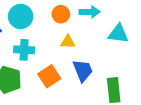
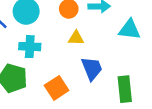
orange square: (49, 76) -> (57, 88), moved

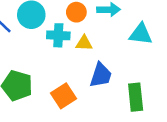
cyan cross: (30, 47) -> (58, 35), moved
blue trapezoid: (92, 68) -> (101, 75), turned 40

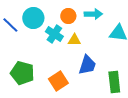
cyan cross: (58, 35) -> (54, 34), turned 30

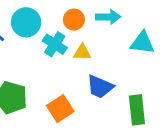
blue trapezoid: (87, 65) -> (100, 87), turned 95

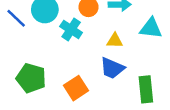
yellow triangle: (82, 52) -> (115, 41), moved

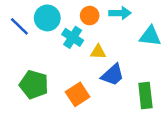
yellow triangle: (115, 41) -> (98, 52), moved
blue trapezoid: (112, 68) -> (113, 75), turned -65

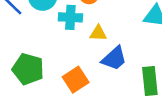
cyan cross: (73, 37) -> (70, 17), turned -30

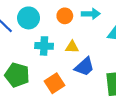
cyan cross: (70, 17) -> (44, 46), moved

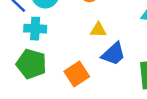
cyan cross: (44, 46) -> (35, 29), moved

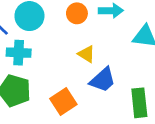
yellow triangle: (98, 30) -> (86, 54), turned 30

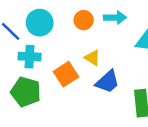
orange square: (63, 101) -> (66, 74), moved

